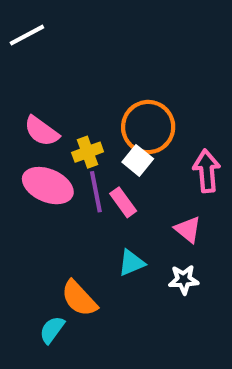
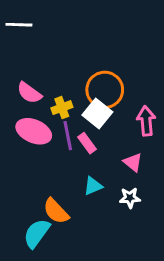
white line: (27, 35) -> (19, 25), turned 30
white square: (138, 160) -> (97, 113), size x1.4
cyan semicircle: (52, 330) -> (37, 233), size x1.5

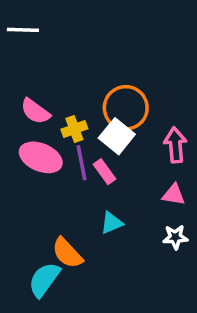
pink triangle: (133, 162) -> (174, 195), moved, turned -30
white star: (130, 198) -> (175, 237), moved

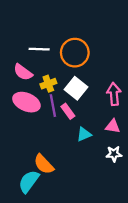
white line: (23, 30) -> (39, 49), moved
orange circle: (126, 108) -> (75, 53), moved
cyan triangle: (112, 223) -> (84, 134), moved

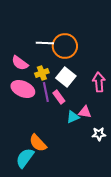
white line: (39, 49) -> (45, 43), moved
pink triangle: (113, 126) -> (85, 112), moved

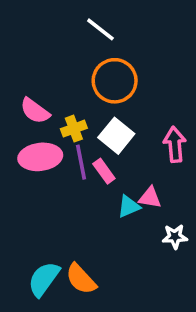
white line: (45, 43) -> (100, 29), moved, turned 36
pink ellipse: (23, 89) -> (40, 157), turned -30
orange semicircle: (38, 143) -> (81, 279), moved

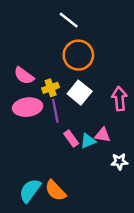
pink rectangle: (104, 171) -> (71, 139), moved

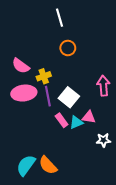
white line: (69, 20) -> (59, 18), turned 36
orange circle: (78, 55) -> (68, 48), size x0.6
white square: (80, 93) -> (69, 97), moved

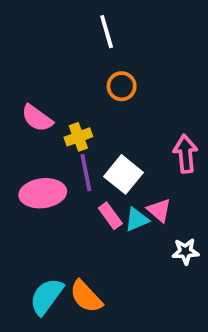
pink ellipse: (24, 93) -> (43, 193), moved
pink triangle: (89, 117) -> (159, 210), turned 32

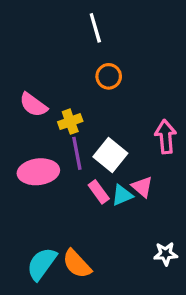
white star: (185, 251) -> (166, 254), moved

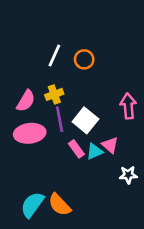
white line: (95, 28) -> (54, 55), moved, turned 40
pink semicircle: (33, 105) -> (26, 101), moved, turned -95
white star: (166, 254) -> (128, 175), moved

